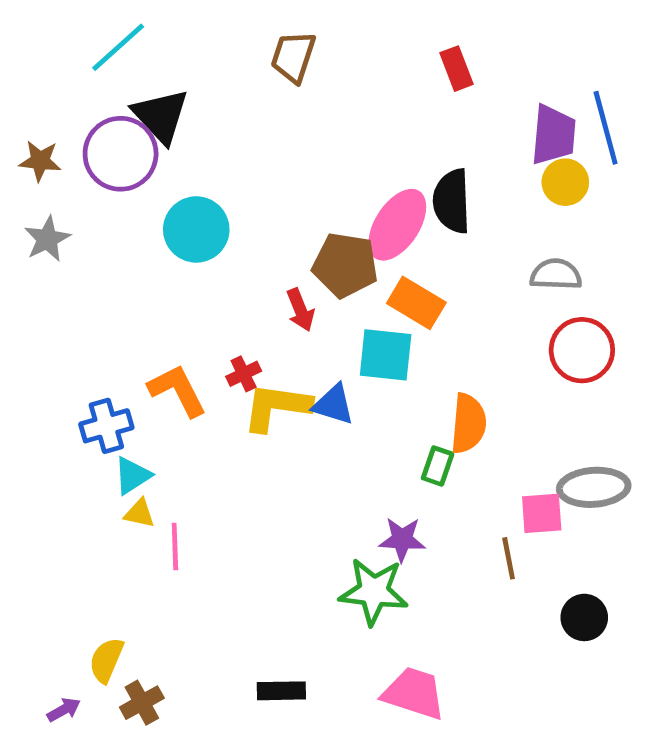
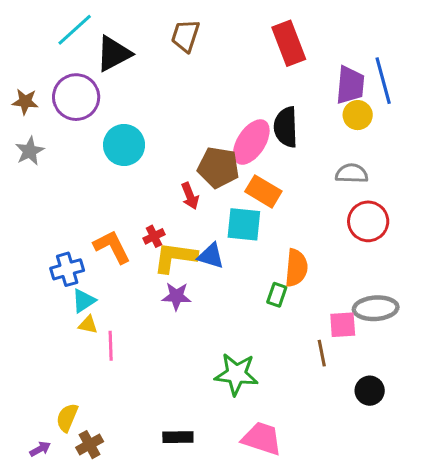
red rectangle: (456, 69) -> (289, 43), size x1.6
black triangle: (161, 116) -> (114, 54), moved, turned 45
purple star: (402, 539) -> (176, 296), moved

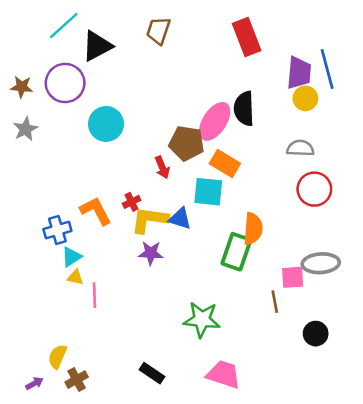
green rectangle: (277, 295) -> (236, 252), size x1.8
black rectangle: (178, 437) -> (152, 373), turned 35

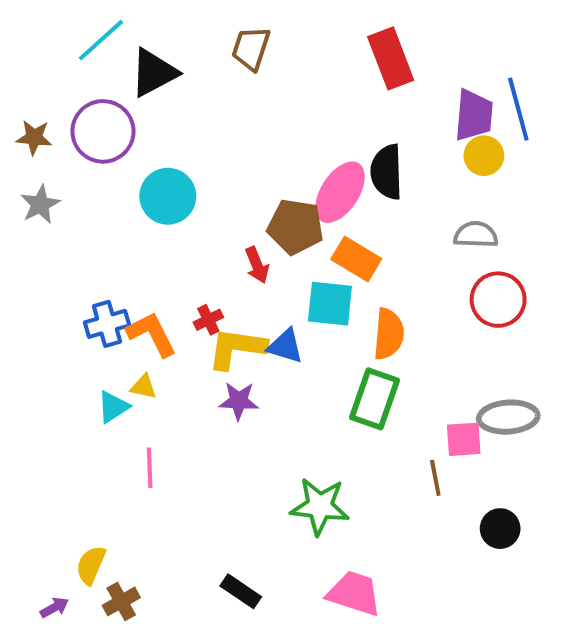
orange semicircle: (253, 229) -> (389, 334), moved
blue cross: (57, 230) -> (107, 324), moved
yellow triangle: (75, 277) -> (143, 387), moved

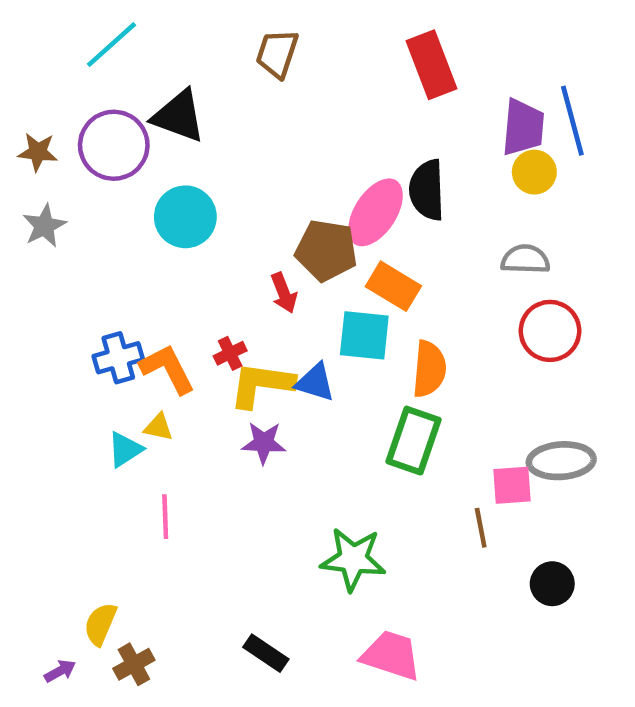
black triangle: (154, 73) -> (179, 116), moved, turned 48

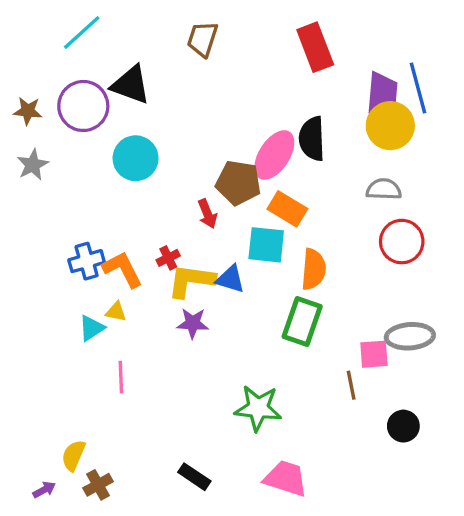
yellow circle: (534, 172) -> (390, 126), size x1.5

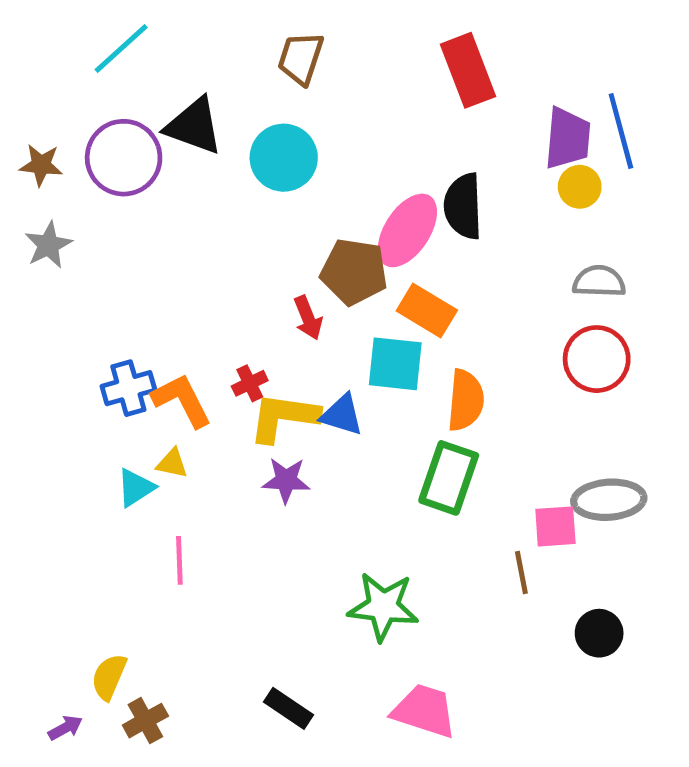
yellow circle: (390, 126) -> (580, 187), size x0.6
cyan circle: (136, 158) -> (284, 158), moved
gray semicircle: (384, 189) -> (599, 281), moved

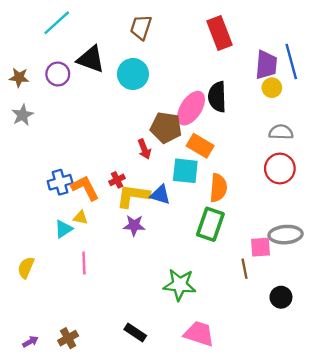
purple circle: (124, 158) -> (58, 74), size x0.7
yellow semicircle: (109, 677) -> (26, 268), moved

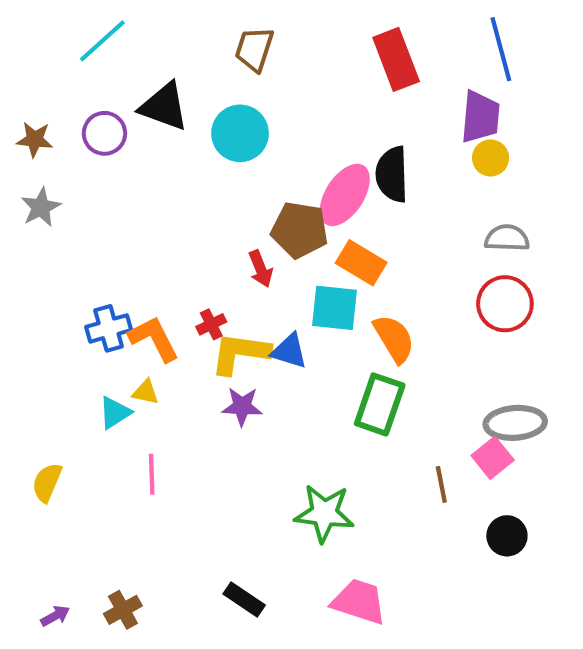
blue line: (291, 61) -> (501, 49), moved
orange semicircle: (218, 188) -> (394, 339), turned -36
pink square: (260, 247) -> (493, 458), moved, turned -35

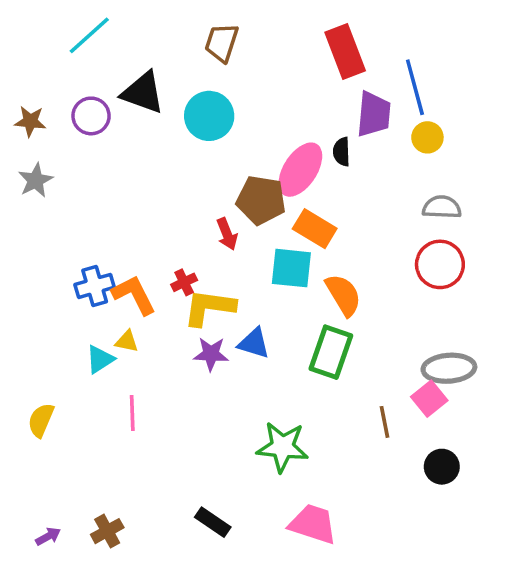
blue line: (501, 49) -> (415, 87), moved
purple trapezoid: (480, 117) -> (374, 114), moved
black semicircle: (392, 174) -> (342, 152), size x0.6
blue triangle: (289, 351) -> (254, 343), moved

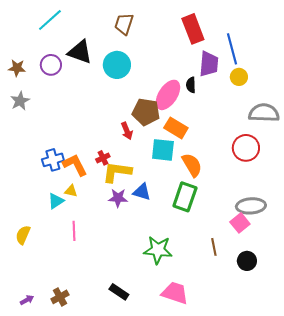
gray semicircle: (442, 207) -> (264, 113), moved, size x1.4
brown line: (385, 422) -> (214, 247), moved

